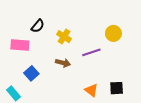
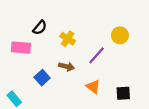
purple line: (91, 52) -> (97, 55), turned -30
blue square: (31, 73) -> (42, 78), moved
orange triangle: (91, 90) -> (93, 87), moved

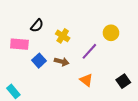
blue square: (42, 78) -> (39, 61), moved
black square: (123, 93) -> (123, 81), moved, turned -32

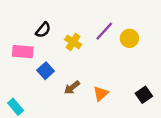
purple line: (89, 51) -> (104, 31), moved
brown arrow: (62, 62) -> (72, 88), moved, turned 128
orange triangle: (86, 80) -> (101, 94), turned 40

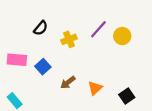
yellow cross: (73, 42) -> (69, 39), turned 35
pink rectangle: (23, 52) -> (17, 60), moved
black square: (144, 95) -> (127, 96), moved

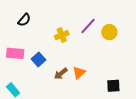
black semicircle: (41, 28) -> (24, 20), moved
orange triangle: (95, 88) -> (79, 73), moved
black square: (127, 96) -> (113, 86), turned 32

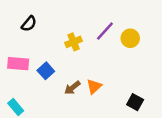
black square: (113, 86) -> (135, 102), turned 32

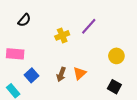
yellow circle: (130, 38) -> (116, 56), moved
blue square: (46, 71) -> (31, 75), moved
brown arrow: (72, 88) -> (61, 74), turned -32

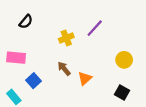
brown arrow: (61, 74) -> (64, 69), moved, turned 120

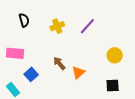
black semicircle: (26, 22) -> (24, 20), turned -56
yellow cross: (66, 38) -> (57, 26), moved
black square: (122, 93) -> (113, 86), turned -32

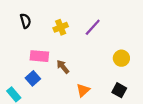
pink rectangle: (15, 53) -> (39, 56), moved
orange triangle: (78, 72) -> (83, 90), moved
black square: (113, 86) -> (119, 90), turned 32

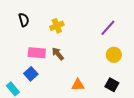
purple line: (93, 27) -> (108, 28), moved
brown arrow: (63, 67) -> (58, 54), moved
orange triangle: (83, 90) -> (78, 85), turned 40

